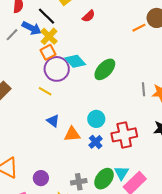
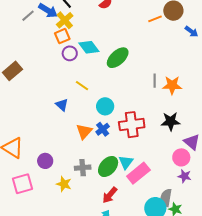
purple circle: (57, 69) -> (70, 53), size x0.6
yellow line: (45, 91) -> (82, 86), moved
orange triangle: (72, 134) -> (84, 131), moved, turned -48

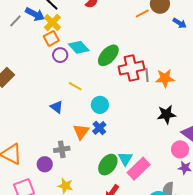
red cross: (132, 125) -> (131, 68), moved
gray cross: (83, 168) -> (62, 149), moved

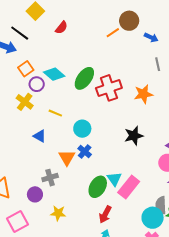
yellow cross: (52, 22) -> (25, 102), moved
gray line: (147, 75) -> (158, 64), moved
black star: (166, 114) -> (134, 136), moved

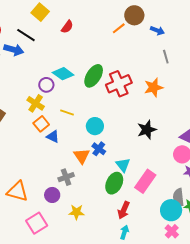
orange square: (26, 69) -> (41, 124), moved
cyan triangle: (114, 179) -> (123, 165), moved

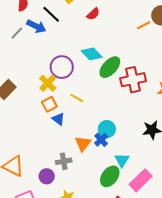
cyan diamond: (63, 74) -> (92, 54), moved
purple circle: (46, 85) -> (62, 67), size x1.5
cyan circle: (95, 126) -> (107, 129), moved

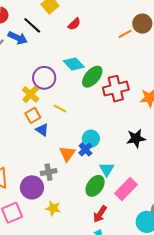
purple circle: (47, 176) -> (32, 187), size x1.5

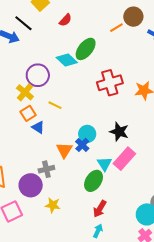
green ellipse: (92, 77) -> (86, 49), moved
black star: (136, 138) -> (119, 132), moved, turned 30
pink rectangle: (126, 189) -> (124, 159), moved

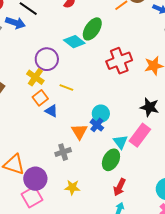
black star: (119, 132) -> (149, 107), moved
purple circle: (31, 185) -> (35, 179), moved

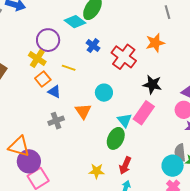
red cross: (119, 61) -> (124, 57), moved, turned -30
blue cross: (97, 125) -> (93, 46), moved
gray cross: (63, 152) -> (56, 121), moved
purple circle: (35, 179) -> (29, 161), moved
yellow star: (72, 187) -> (97, 171), moved

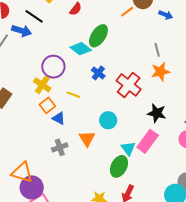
gray line: (167, 12) -> (157, 50), moved

